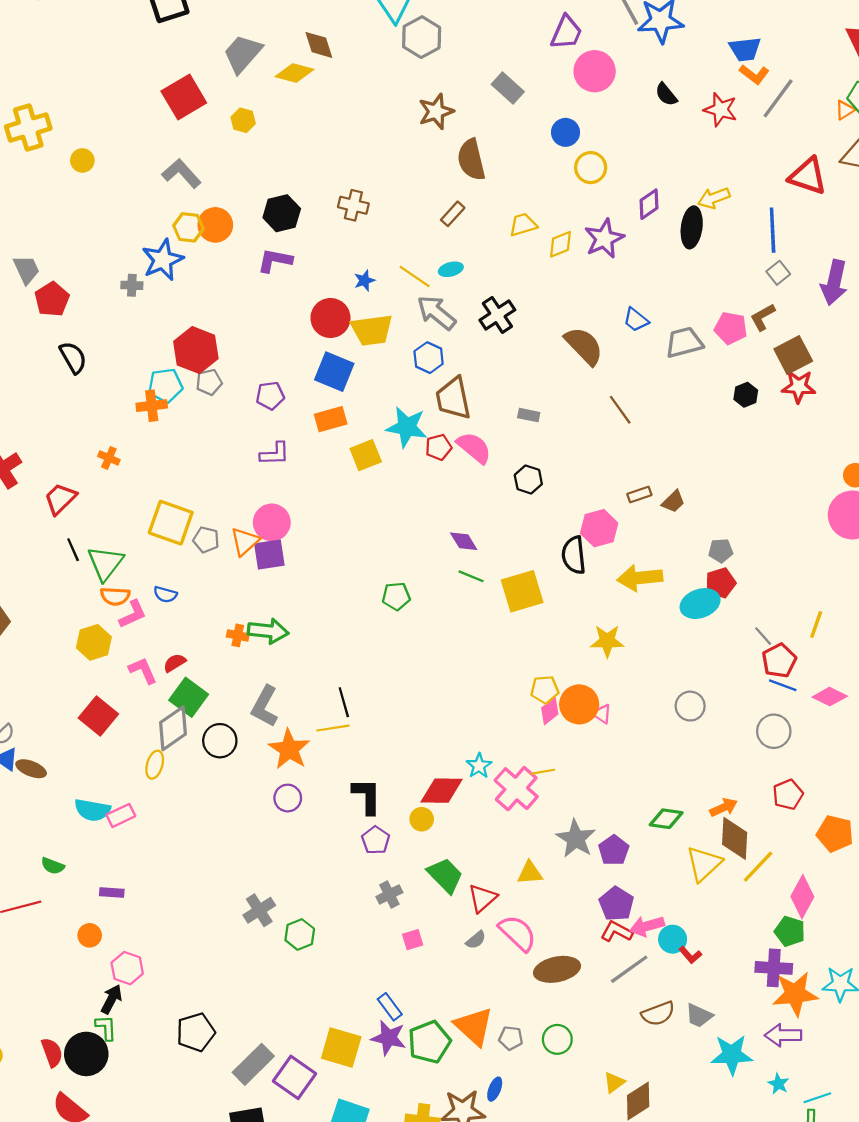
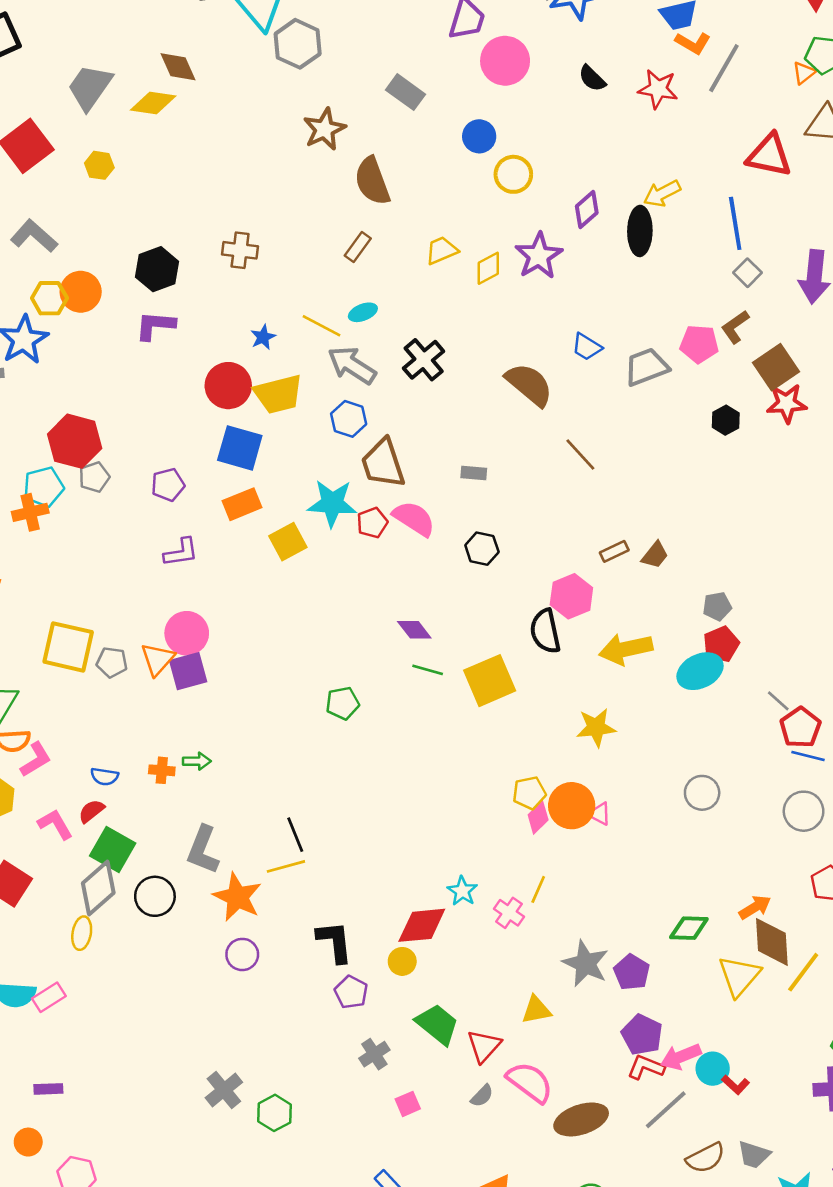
blue semicircle: (165, 594) -> (104, 776), moved
green arrow: (268, 631) -> (197, 761), size x0.6
yellow line: (543, 772) -> (538, 889), turned -50
pink cross: (516, 789) -> (509, 913), size x0.6

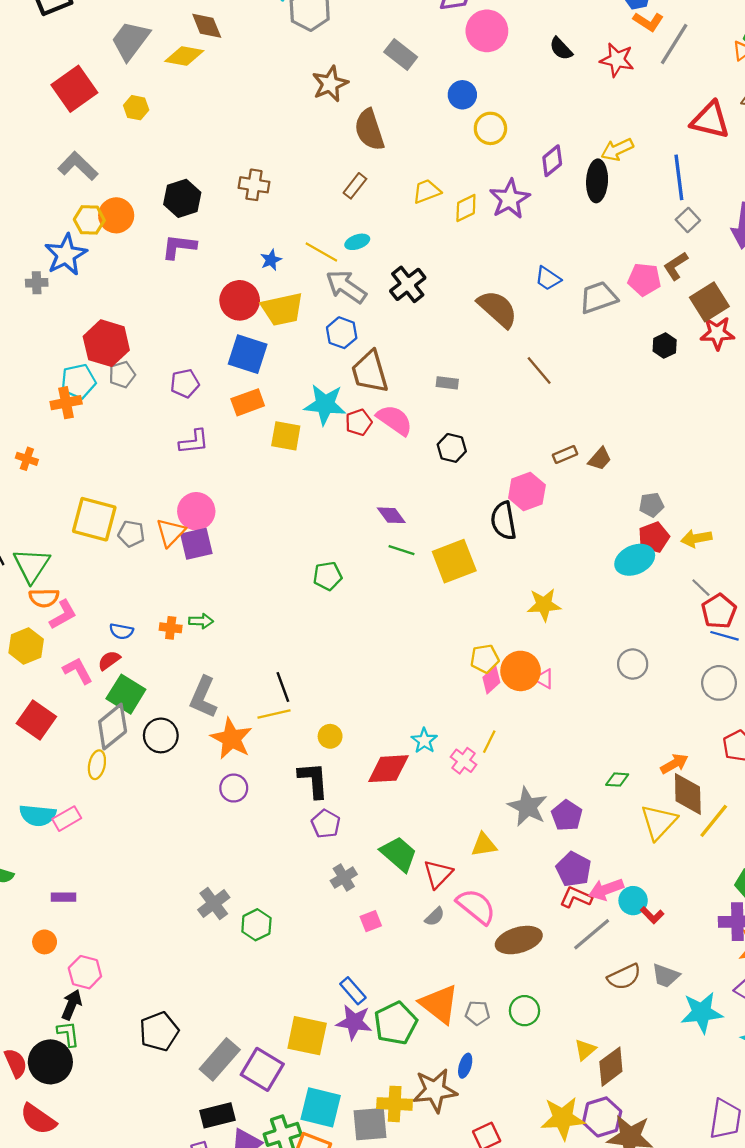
yellow square: (288, 542) -> (286, 436), turned 36
yellow arrow: (626, 649) -> (696, 538), moved, size x0.7
green diamond: (689, 928) -> (617, 780), size x0.7
yellow circle: (402, 961) -> (330, 736), moved

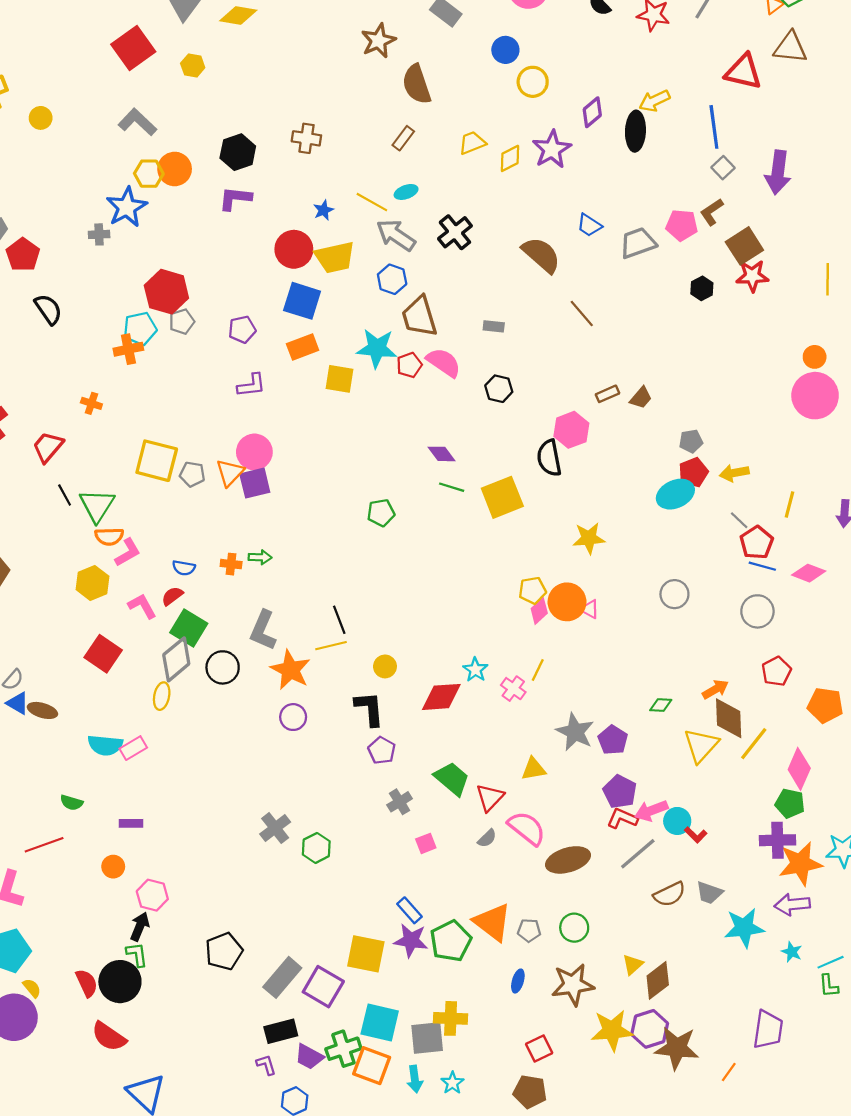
brown star: (435, 1090) -> (573, 985), moved

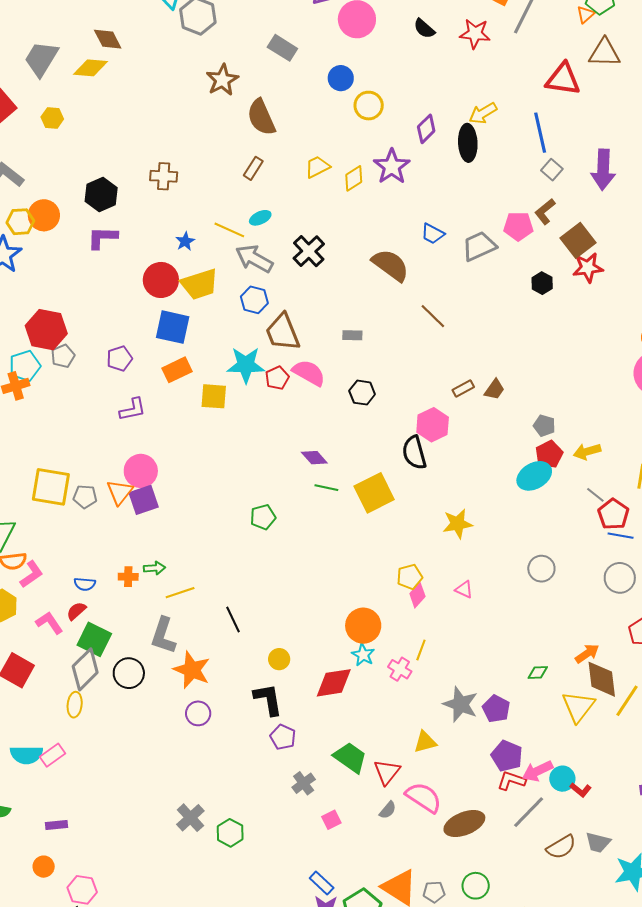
gray pentagon: (691, 441) -> (544, 426), turned 30
orange circle: (567, 602) -> (363, 626), moved
yellow line: (331, 646) -> (180, 593), moved

